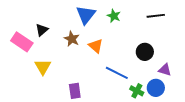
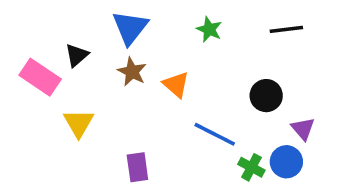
blue triangle: (86, 15) -> (130, 28), moved
purple triangle: (165, 70) -> (303, 129), turned 32

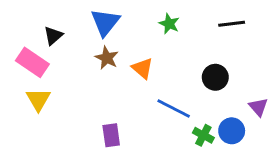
black triangle: (77, 55) -> (53, 36), moved
yellow triangle: (79, 123) -> (38, 100), moved
purple triangle: (303, 129) -> (258, 107), moved

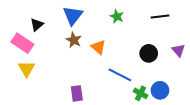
purple triangle: (258, 107) -> (178, 50), moved

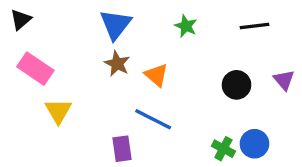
black triangle: (37, 25) -> (21, 20), moved
yellow triangle: (27, 69) -> (58, 111), moved
blue line: (120, 75) -> (153, 119), moved

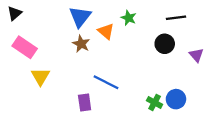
orange triangle: (156, 75) -> (106, 31), moved
black circle: (236, 85) -> (165, 44), moved

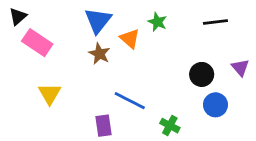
black circle: (165, 44) -> (202, 74), moved
pink rectangle: (25, 47) -> (37, 43), moved
blue circle: (176, 99) -> (215, 105), moved
green cross: (155, 102) -> (170, 126), moved

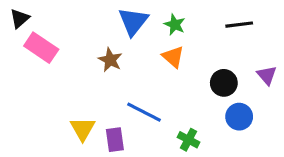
blue triangle: (98, 21) -> (133, 21), moved
orange triangle: (130, 39) -> (173, 57), moved
yellow triangle: (50, 94) -> (83, 129), moved

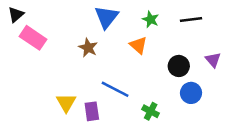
green star: (175, 25) -> (151, 19), moved

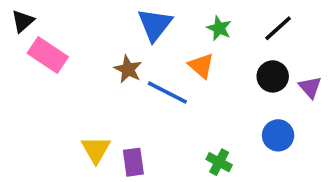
black line: (191, 19) -> (278, 28), turned -35
black circle: (179, 66) -> (273, 76), moved
blue line: (115, 89) -> (167, 93), moved

